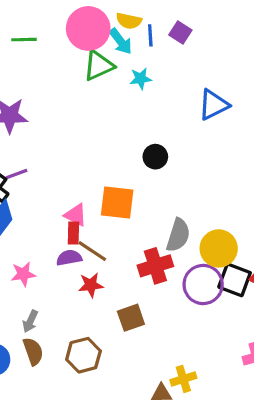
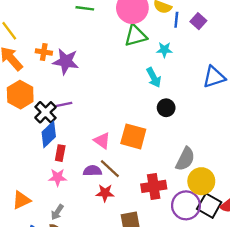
cyan arrow: (121, 41) -> (154, 77), moved
red rectangle: (73, 233) -> (60, 153), moved
gray semicircle: (178, 235) -> (185, 159), moved

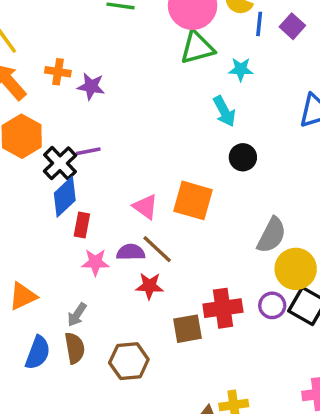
purple star: (66, 61) -> (91, 86), size x0.7
pink star: (58, 177) -> (95, 262), moved
red cross: (154, 186) -> (223, 308), moved
purple circle: (186, 205) -> (272, 305), size x0.6

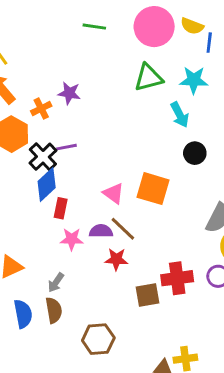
green triangle: (197, 48) -> (148, 78), moved
cyan star: (241, 69) -> (194, 80), size x1.4
orange cross: (58, 72) -> (41, 108), moved, turned -36
blue semicircle: (38, 353) -> (23, 314), turned -32
brown hexagon: (129, 361) -> (98, 339), moved

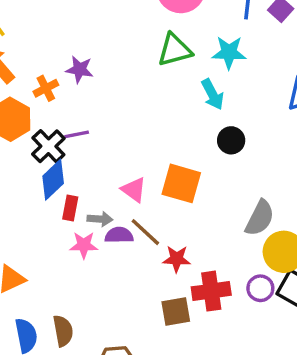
red star: (116, 259) -> (177, 259), moved
gray arrow: (56, 283) -> (100, 219), moved, turned -120

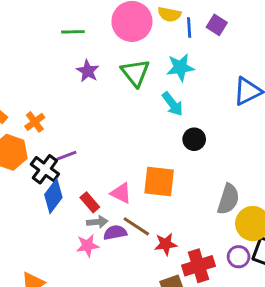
green triangle: (175, 50) -> (135, 73), turned -44
purple star: (79, 69) -> (88, 71), moved, turned 30
red rectangle: (70, 208) -> (90, 202), moved, turned -42

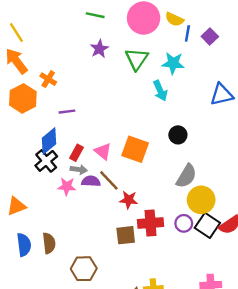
orange cross: (35, 122) -> (48, 79), turned -35
black circle: (194, 139) -> (178, 135), moved
black cross: (45, 169) -> (46, 161), moved
red rectangle: (90, 202) -> (77, 153), turned 56

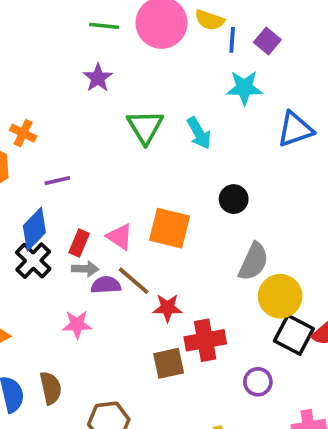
green line: (95, 15) -> (104, 26), moved
green triangle: (137, 59) -> (145, 127), moved
cyan star: (173, 63) -> (244, 88), moved
pink star: (67, 186) -> (77, 324), moved
purple circle: (184, 223) -> (258, 382), moved

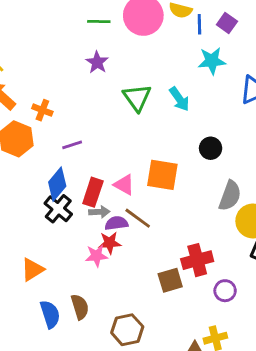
red rectangle: (79, 243) -> (93, 192), size x1.4
red star: (167, 308) -> (110, 243), moved
purple circle: (258, 382) -> (225, 291), moved

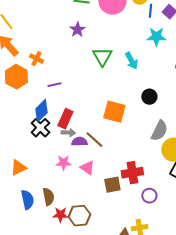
pink triangle: (124, 185) -> (87, 168), moved
red star: (110, 243) -> (60, 215), moved

